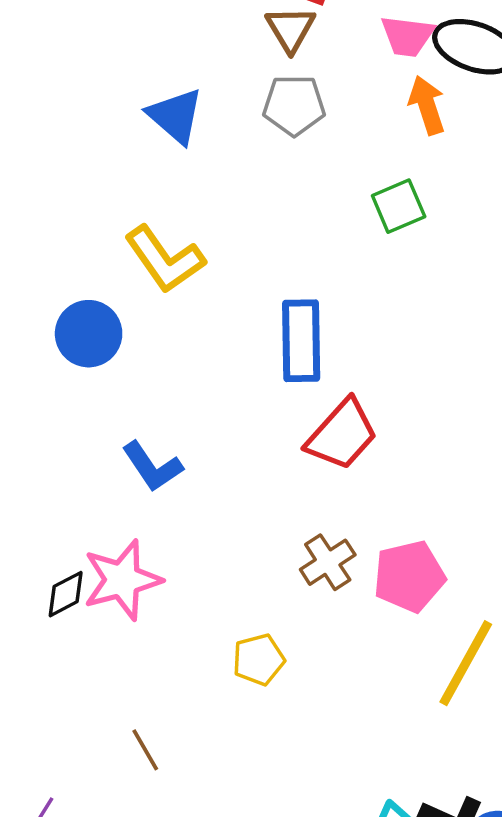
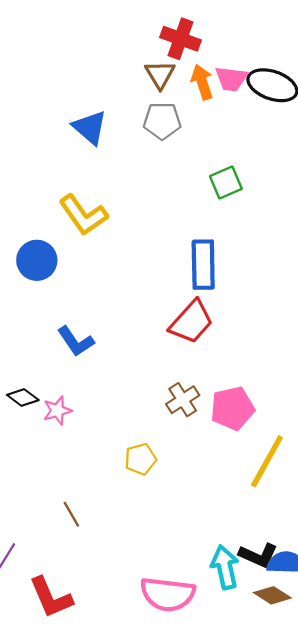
orange arrow: (427, 105) -> (202, 82), moved
blue rectangle: (301, 341) -> (203, 265), moved
pink star: (122, 580) -> (57, 411), size x0.6
black diamond: (66, 594) -> (23, 398), moved, turned 64

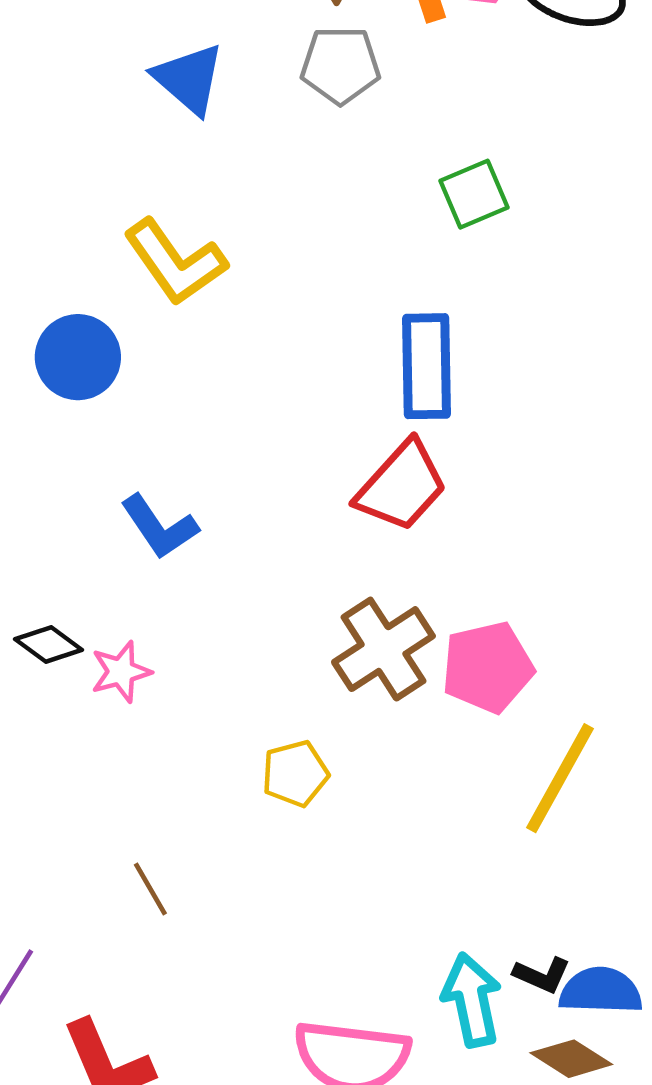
brown cross: (183, 400) -> (383, 649), size x1.4
black L-shape: (258, 555) -> (542, 975), size x0.7

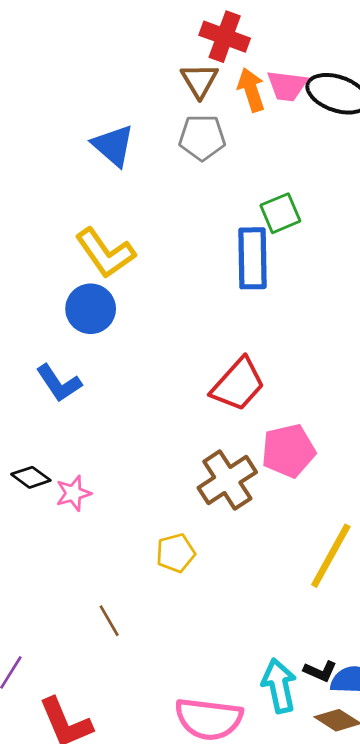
blue circle: (78, 357) -> (91, 309), moved
blue rectangle: (426, 366) -> (253, 258), moved
blue L-shape: (159, 527) -> (59, 383), moved
pink pentagon: (488, 667) -> (288, 451), moved
brown line: (150, 889) -> (109, 621), moved

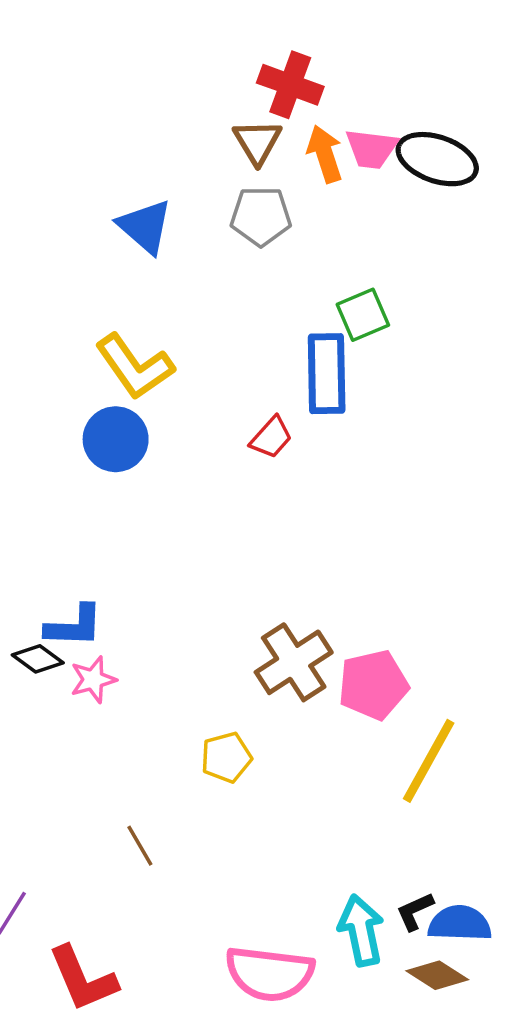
blue L-shape: (59, 383) -> (74, 626), moved, turned -54
red trapezoid: (238, 384) -> (271, 438), moved, size x0.6
pink pentagon: (288, 451) -> (373, 685), moved
black L-shape: (320, 671) -> (415, 911), turned 132

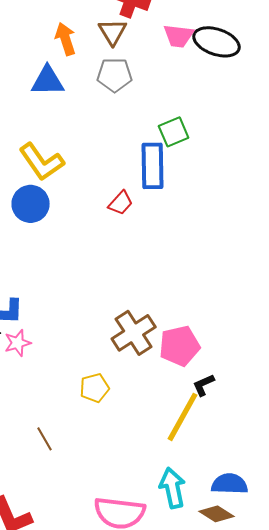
orange arrow: (325, 154) -> (66, 39), moved
blue triangle: (145, 227) -> (48, 81), turned -42
yellow line: (429, 761) -> (183, 417), moved
black L-shape: (415, 911) -> (204, 385), moved

